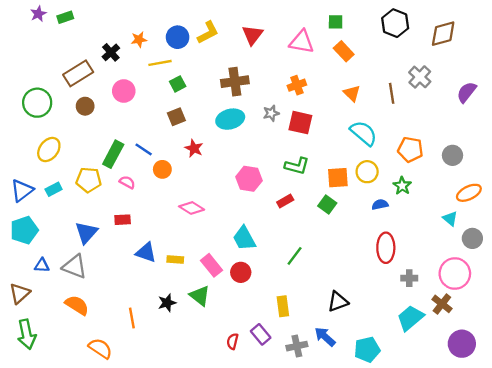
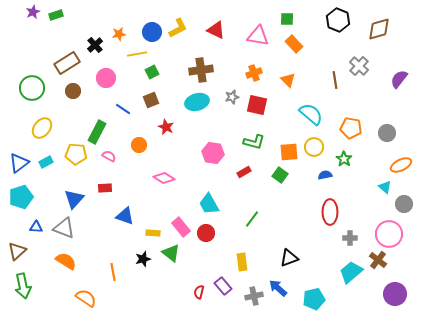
red triangle: (252, 35) -> (216, 30), turned -42
orange triangle: (352, 93) -> (288, 80), moved
blue line: (144, 149) -> (123, 109), moved
yellow rectangle: (175, 259) -> (153, 233), moved

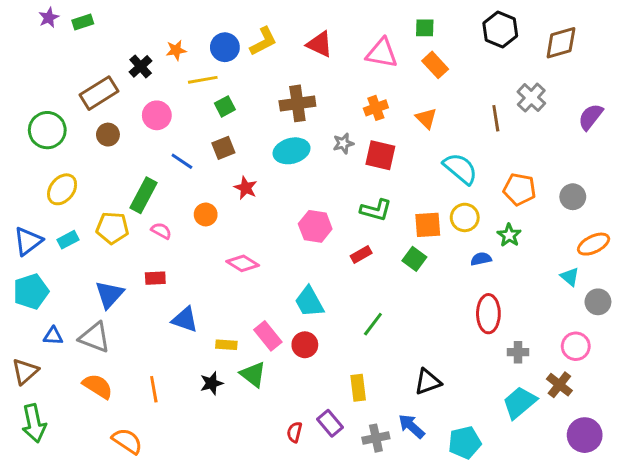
pink circle: (389, 234) -> (576, 346), size x0.7
orange line: (113, 272) -> (154, 389), moved

